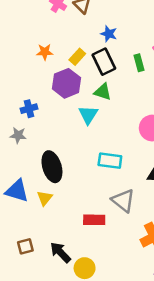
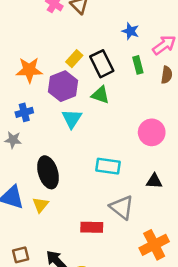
blue star: (109, 34) -> (130, 31), moved
orange star: (45, 52) -> (29, 70), moved, size x1.5
cyan triangle: (88, 115) -> (72, 119), moved

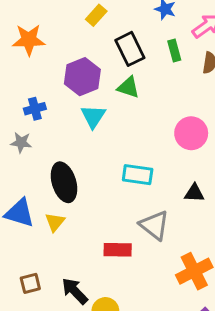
yellow rectangle: (74, 59) -> (96, 15), moved
orange star: (29, 70) -> (29, 40), moved

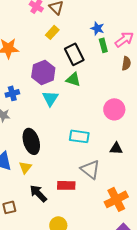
green rectangle: (174, 51) -> (103, 45), moved
black arrow: (75, 291) -> (38, 193), moved

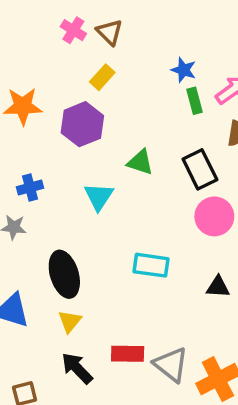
black rectangle: (74, 54) -> (200, 169), moved
purple hexagon: (43, 72) -> (82, 124), moved
yellow triangle: (25, 167) -> (70, 321), moved
gray triangle: (90, 169) -> (171, 365), moved

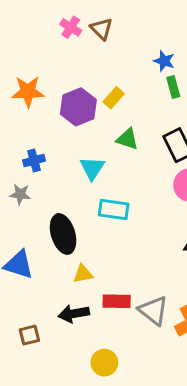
yellow rectangle: (102, 77) -> (114, 98), moved
cyan rectangle: (151, 265) -> (114, 209), moved
yellow triangle: (70, 321) -> (83, 274), moved, turned 40
black arrow: (77, 368) -> (74, 314), turned -56

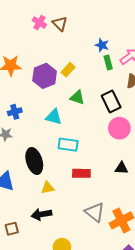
cyan triangle: (92, 168) -> (54, 117), turned -48
red rectangle: (117, 301) -> (81, 173), moved

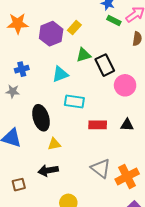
green rectangle: (108, 63) -> (114, 21), turned -48
green triangle: (77, 97) -> (84, 55), turned -35
black rectangle: (111, 102) -> (105, 65), moved
cyan triangle: (54, 117) -> (60, 74), turned -36
red rectangle: (81, 173) -> (98, 125), moved

